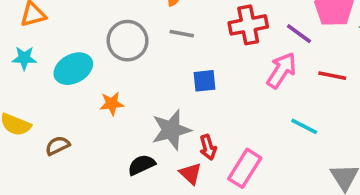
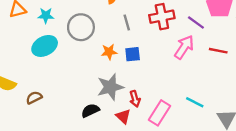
gray line: (182, 34) -> (127, 22), moved, turned 63
cyan star: (24, 58) -> (46, 15), moved
orange star: (112, 104) -> (109, 52), moved
cyan line: (304, 126) -> (195, 102), moved

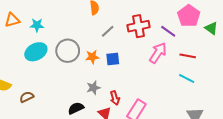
gray line: (127, 22) -> (108, 31), turned 64
gray circle: (81, 27) -> (68, 51), moved
gray star: (110, 87) -> (93, 88), size x0.6
cyan line: (195, 102) -> (187, 78), moved

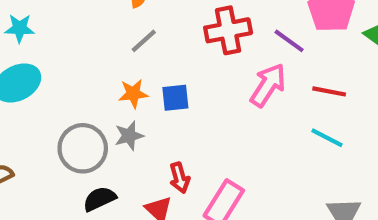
gray line: (108, 31) -> (144, 41), moved
gray circle: (68, 51) -> (83, 148), moved
gray star: (93, 88) -> (129, 136), moved

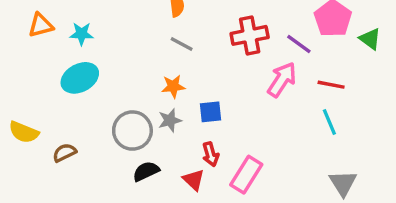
gray line: (144, 41) -> (182, 44), turned 70
blue square: (175, 98) -> (211, 112), moved
cyan line: (327, 138) -> (329, 122), turned 40

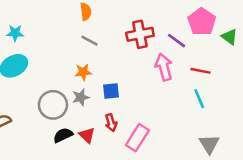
pink arrow: (282, 80) -> (164, 67), turned -48
red triangle: (194, 180) -> (87, 135), moved

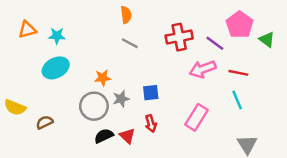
pink arrow: (164, 67) -> (203, 69), turned -95
orange star: (83, 72) -> (103, 78), moved
pink rectangle: (137, 138) -> (196, 117), moved

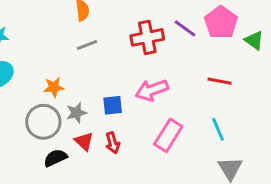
gray line: (130, 43) -> (87, 45), turned -49
purple line: (215, 43) -> (185, 28), moved
pink arrow: (203, 69) -> (152, 90), moved
cyan line: (237, 100) -> (218, 129), moved
red triangle: (127, 136) -> (84, 141), moved

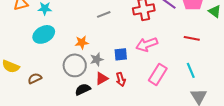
red triangle: (84, 141) -> (102, 78), turned 48

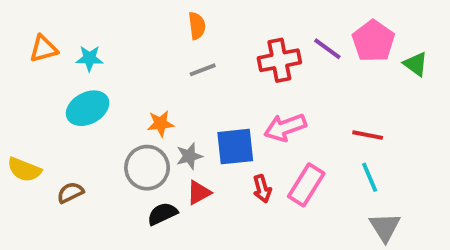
red line: (192, 38) -> (368, 135), moved
blue square: (121, 54) -> (235, 147), size x1.5
red arrow: (121, 79) -> (262, 189), moved

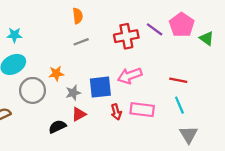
gray circle: (147, 168) -> (33, 90), moved
pink rectangle: (306, 185) -> (142, 110), turned 65

